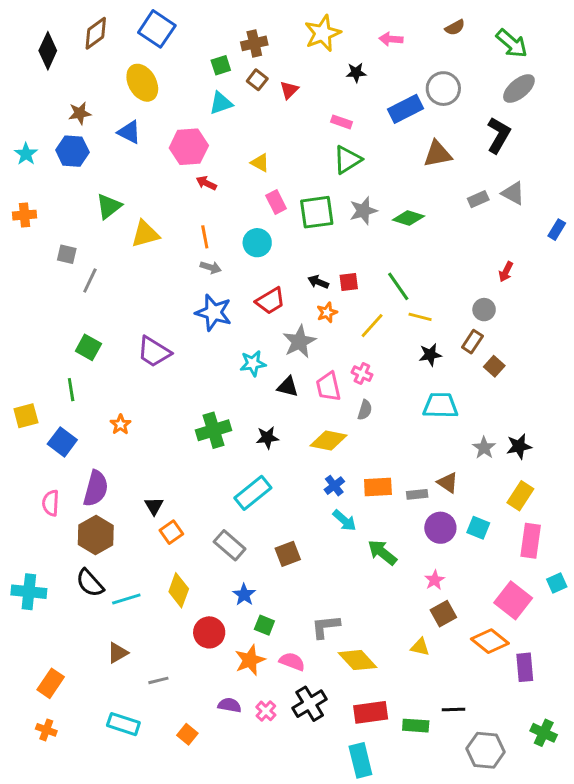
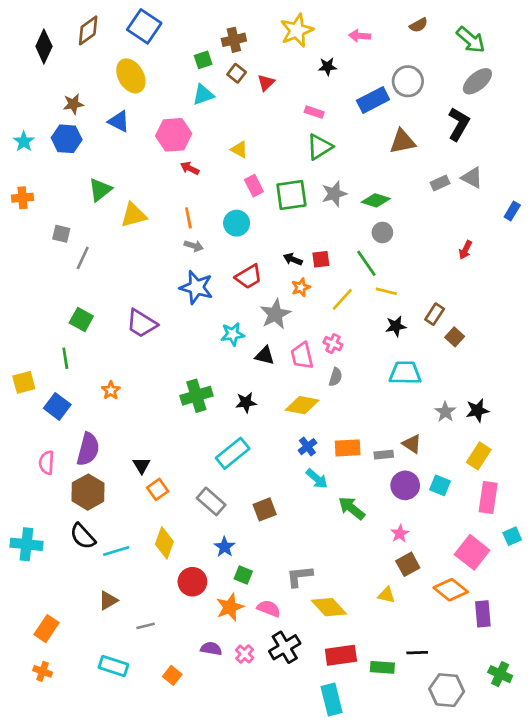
gray circle: (484, 310) -> (382, 232), moved

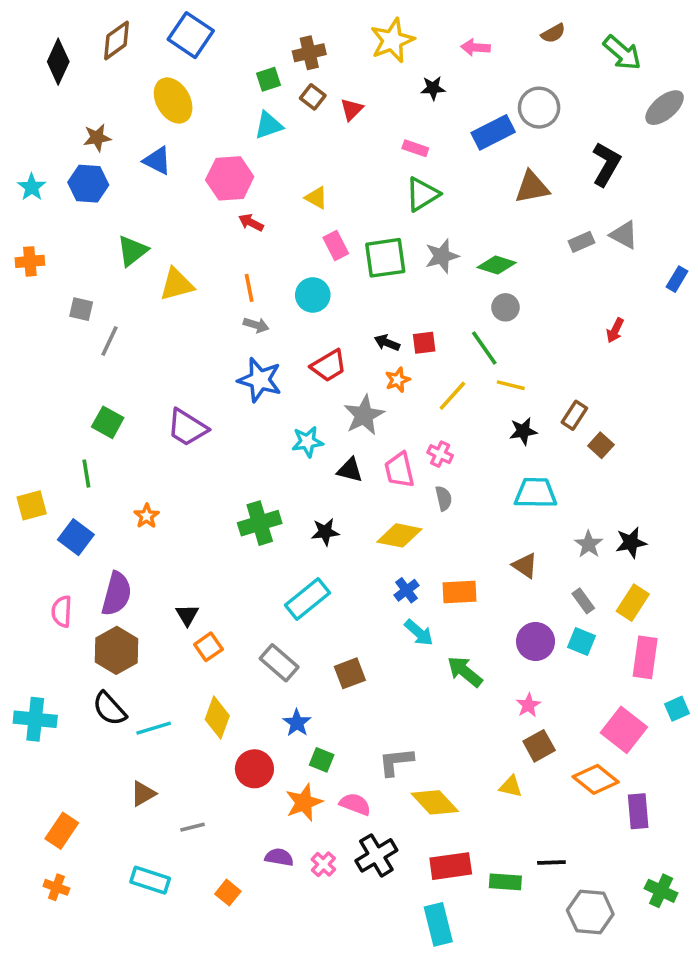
gray ellipse: (477, 81) -> (665, 108), moved
gray semicircle: (336, 377) -> (444, 498), turned -30
brown triangle: (412, 444) -> (525, 565), moved
gray rectangle: (384, 455) -> (583, 601), moved, turned 60

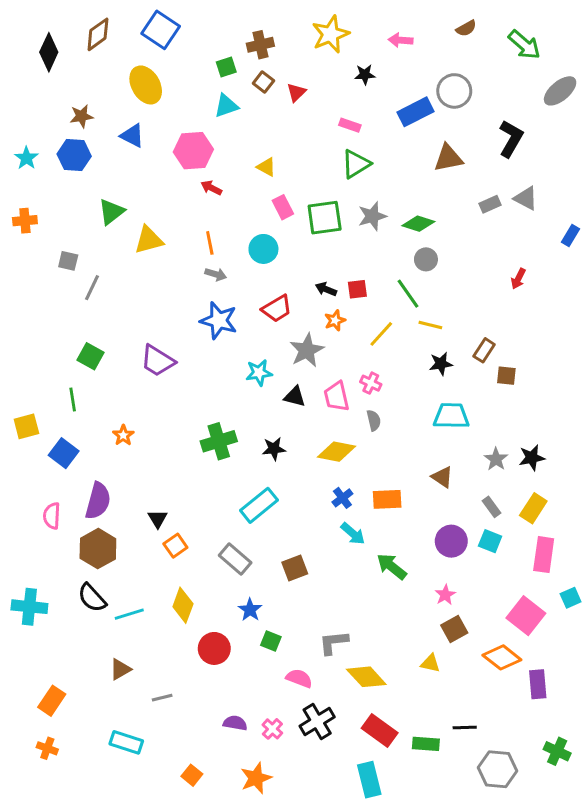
brown square: (601, 445) -> (506, 376), turned -36
orange star: (304, 802) -> (256, 778), moved
red rectangle: (451, 866) -> (380, 730), turned 44
orange square: (228, 893) -> (192, 775), moved

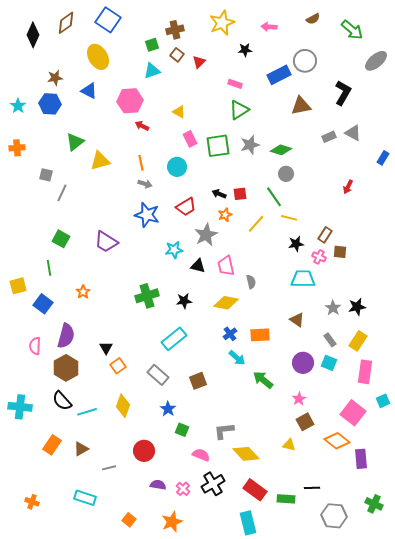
pink cross: (371, 383) -> (319, 257), moved
red circle: (214, 648) -> (144, 451), moved
orange rectangle: (52, 701) -> (52, 445), moved

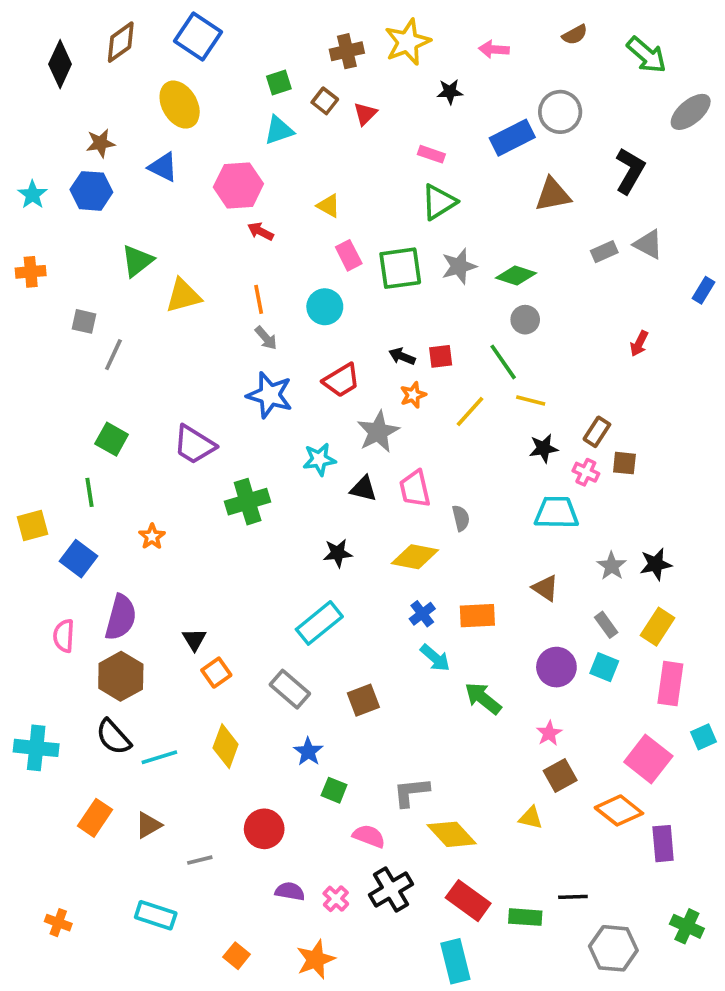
brown cross: (175, 30) -> (347, 51), moved
gray arrow: (145, 184) -> (266, 338), turned 32
green cross: (147, 296) -> (248, 502), moved

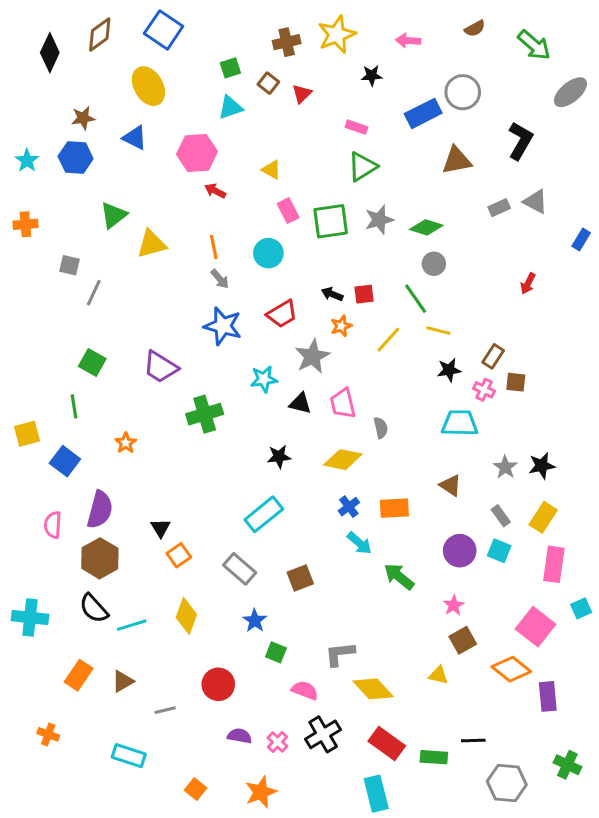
orange cross: (58, 923) -> (48, 734), moved

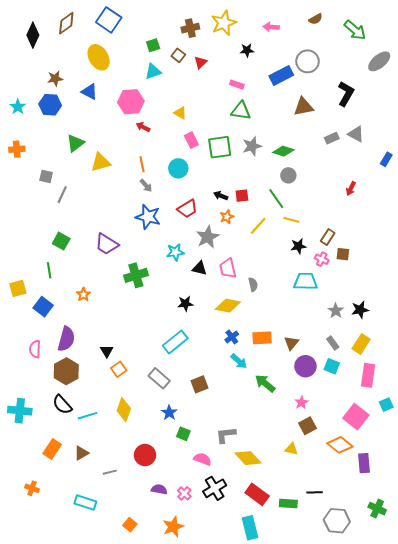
green triangle: (363, 167) -> (241, 111), turned 40
brown triangle: (451, 485) -> (291, 343), moved, turned 35

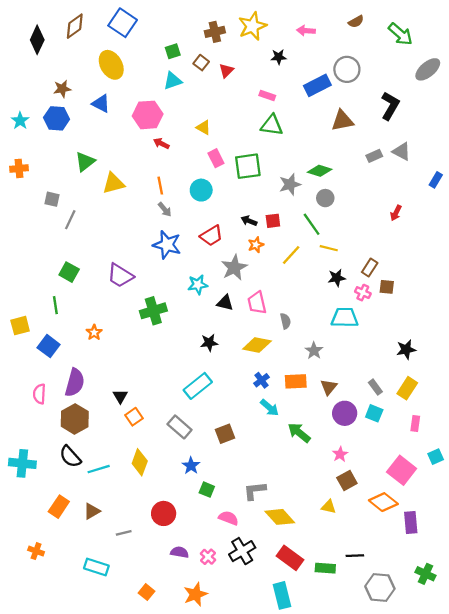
gray star: (252, 146) -> (290, 184), moved
gray star: (336, 311) -> (314, 351), moved
pink rectangle: (368, 375) -> (415, 424), size x0.6

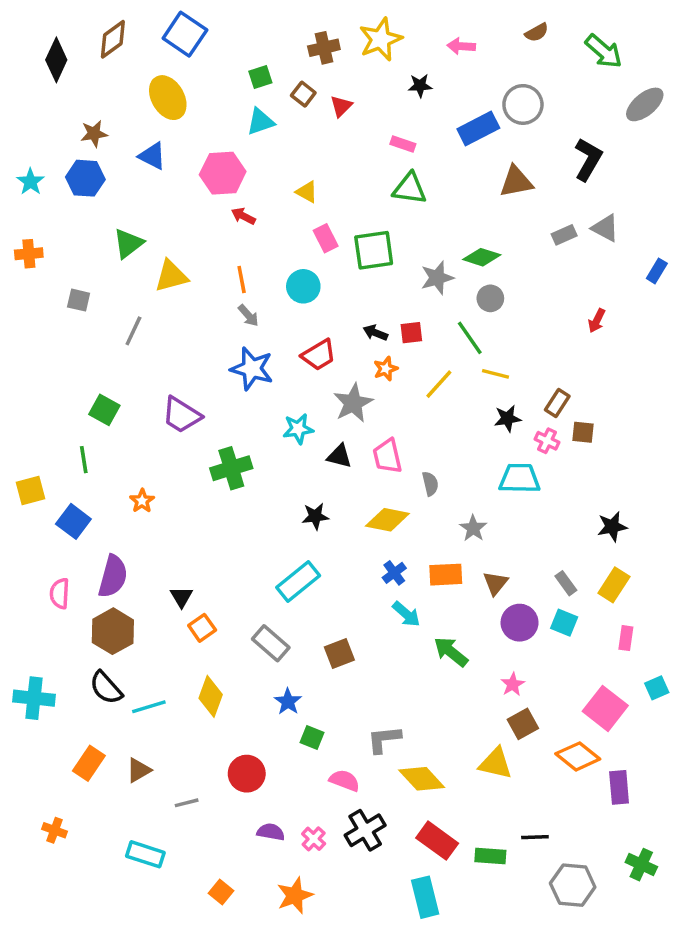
gray line: (70, 220) -> (133, 331), moved
yellow triangle: (329, 507) -> (495, 763), size x1.5

